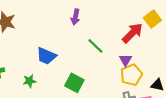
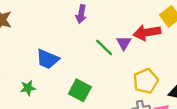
red arrow: (132, 33) -> (147, 33), turned -145
purple triangle: (125, 60) -> (124, 43), moved

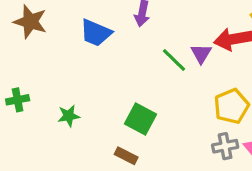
blue trapezoid: (48, 59) -> (96, 33), moved

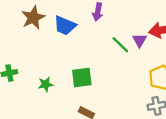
brown star: (30, 22) -> (33, 18), moved, turned 30
green square: (140, 119) -> (82, 78), moved, turned -35

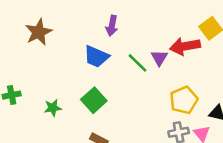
blue trapezoid: (65, 26) -> (96, 57), moved
green square: (82, 78) -> (94, 100), turned -35

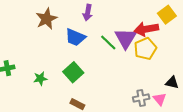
brown star: (39, 32) -> (46, 19), moved
purple triangle: (159, 58) -> (126, 38), size x1.6
yellow pentagon: (184, 100) -> (145, 49), moved

